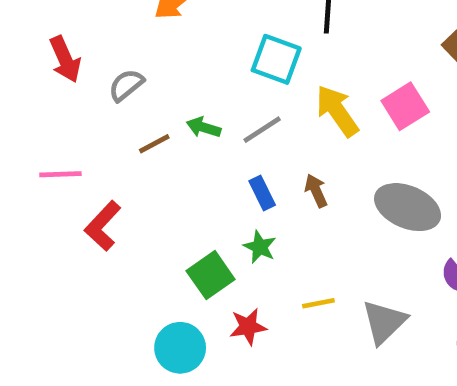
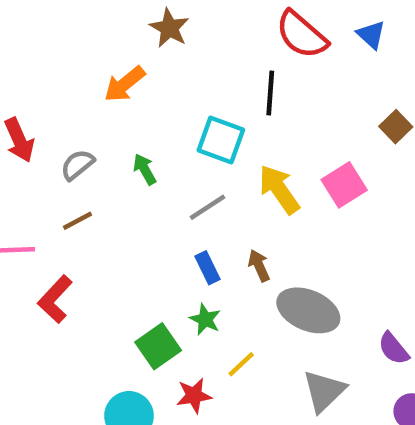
green arrow: (204, 127) -> (145, 169), moved, turned 44
brown line: (154, 144) -> (77, 221), moved
gray ellipse: (408, 207) -> (308, 310), moved
yellow line: (318, 303) -> (241, 364), moved, turned -32

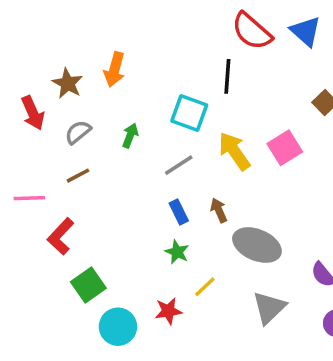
brown star: (169, 28) -> (68, 83), moved
blue triangle: (371, 35) -> (306, 31), size x1.4
orange arrow: (125, 84) -> (114, 70), turned -36
green arrow: (145, 169) -> (130, 136), turned 50
green square: (158, 346) -> (88, 285), moved

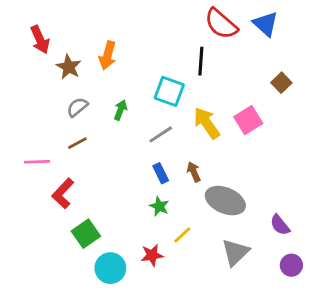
red arrow: (33, 113) -> (40, 40), moved

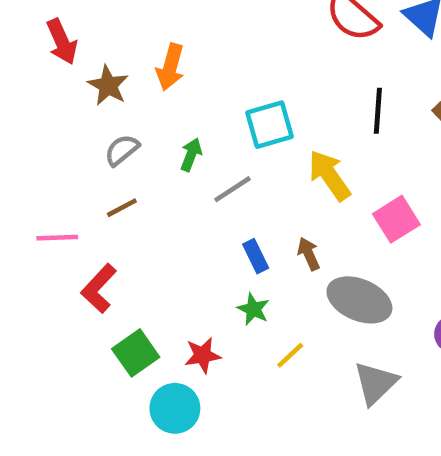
black line: (201, 61) -> (378, 111), moved
cyan square: (169, 91) -> (269, 125), turned -36
pink square: (248, 120) -> (396, 219), moved
gray line: (161, 134) -> (233, 189), moved
red star: (152, 255) -> (203, 355), moved

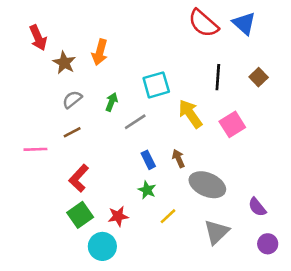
pink square: (396, 219) -> (232, 124), moved
red L-shape: (99, 288) -> (79, 178), moved

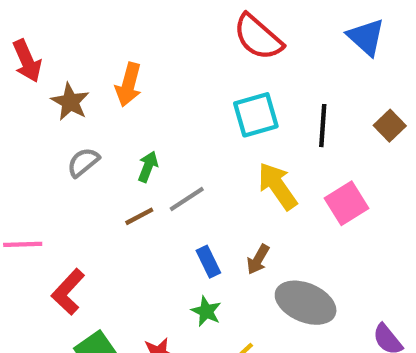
red semicircle: (203, 23) -> (258, 37), moved
cyan square: (156, 85) -> (256, 115), moved
brown line: (72, 132) -> (139, 216), moved
brown arrow: (178, 158) -> (258, 259), turned -126
red L-shape: (79, 178) -> (68, 292), moved

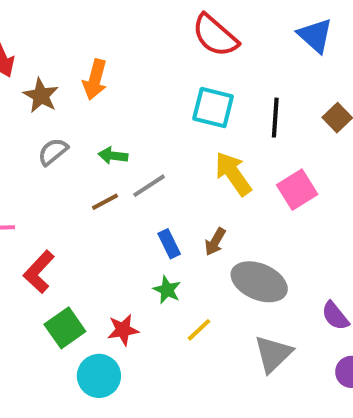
cyan square: (256, 115) -> (213, 108), turned 30
green arrow: (148, 167) -> (113, 156), turned -104

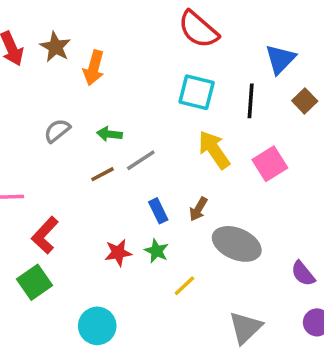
blue triangle: (315, 35) -> (280, 59), moved, turned 32
brown star: (41, 96) -> (55, 47), moved
green square: (65, 328) -> (34, 282), moved
red star: (123, 330) -> (118, 253), moved
gray triangle: (273, 354) -> (245, 328), moved

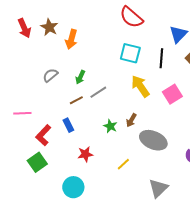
green arrow: (109, 134) -> (80, 77), turned -72
blue rectangle: (158, 211) -> (68, 125), moved
green star: (157, 251) -> (110, 126), moved
red star: (118, 253) -> (85, 154), moved

